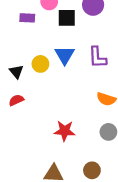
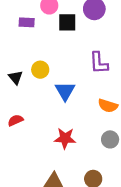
blue triangle: (65, 55) -> (65, 91), moved
red semicircle: (16, 100) -> (15, 120), moved

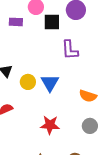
purple L-shape: (99, 63) -> (70, 50), moved
yellow circle: (40, 70) -> (28, 82), moved

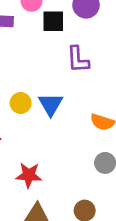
red star: (50, 125) -> (29, 175), moved

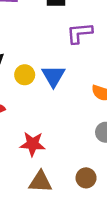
purple L-shape: (78, 59) -> (79, 33), turned 88

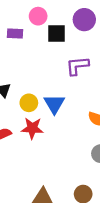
red star: (33, 144) -> (32, 128), moved

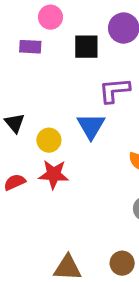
pink circle: (38, 16) -> (50, 17), moved
blue triangle: (54, 104) -> (91, 126), moved

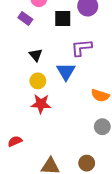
purple rectangle: (30, 47) -> (25, 18), turned 32
black triangle: (15, 123) -> (36, 55), moved
red semicircle: (15, 182) -> (15, 141), moved

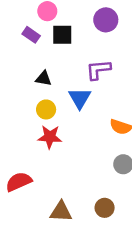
black square: (63, 18) -> (62, 35), moved
black triangle: (36, 55) -> (44, 78), turned -40
red semicircle: (15, 141) -> (19, 182), size x1.5

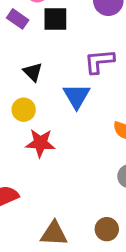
black triangle: (44, 78) -> (33, 72), turned 35
yellow circle: (46, 109) -> (24, 110), moved

